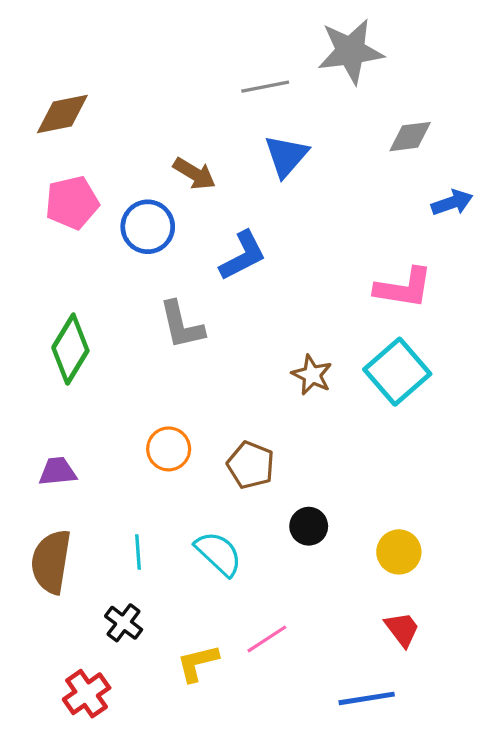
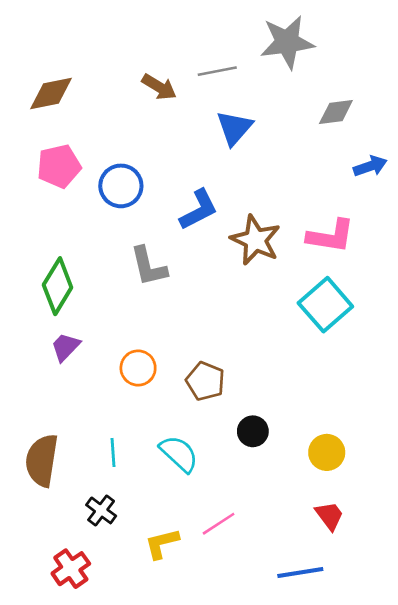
brown arrow: (194, 174) -> (159, 87), moved
brown star: (312, 375) -> (255, 240), moved, size x1.5
purple trapezoid: (58, 471) -> (66, 347), moved, turned -40

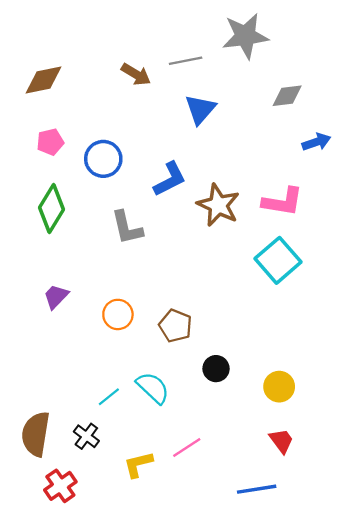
pink pentagon: (59, 166) -> (50, 142), size x0.7
green diamond: (58, 286) -> (51, 208), moved
cyan line: (113, 452) -> (109, 397), moved, turned 55
brown semicircle: (42, 460) -> (36, 434), moved

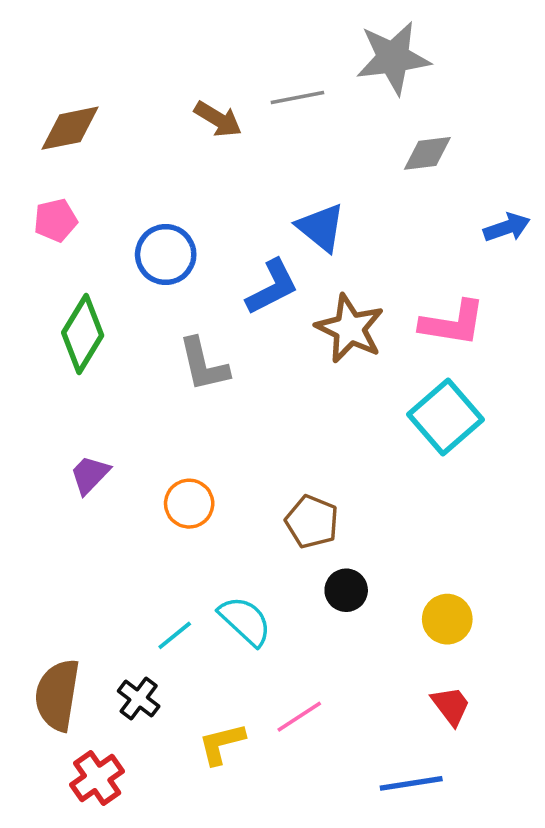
gray diamond: (287, 96) -> (427, 153), moved
blue triangle: (200, 109) -> (321, 227), moved, turned -32
pink pentagon: (50, 142) -> (56, 220), moved
brown pentagon: (175, 326) -> (312, 522), moved

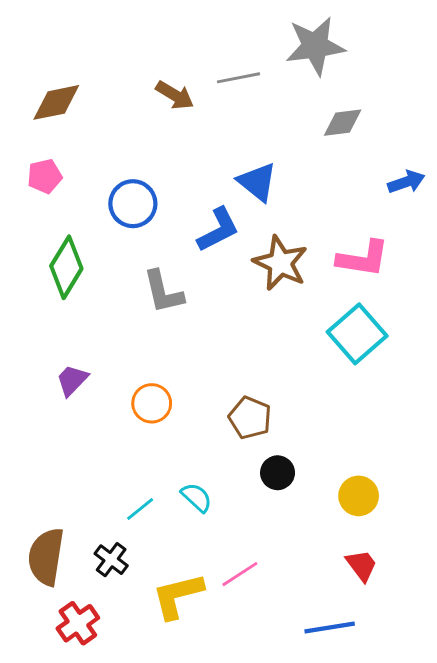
cyan semicircle: (245, 621) -> (197, 497), size x0.7
yellow L-shape: (222, 744) -> (178, 596), size x1.4

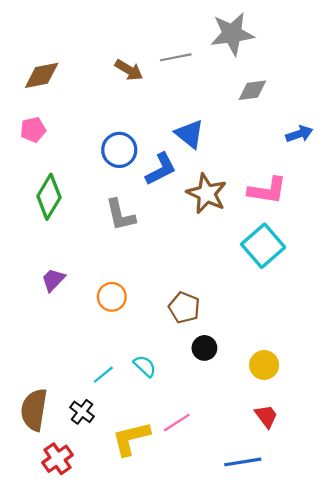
blue circle: (133, 204) -> (119, 150), moved

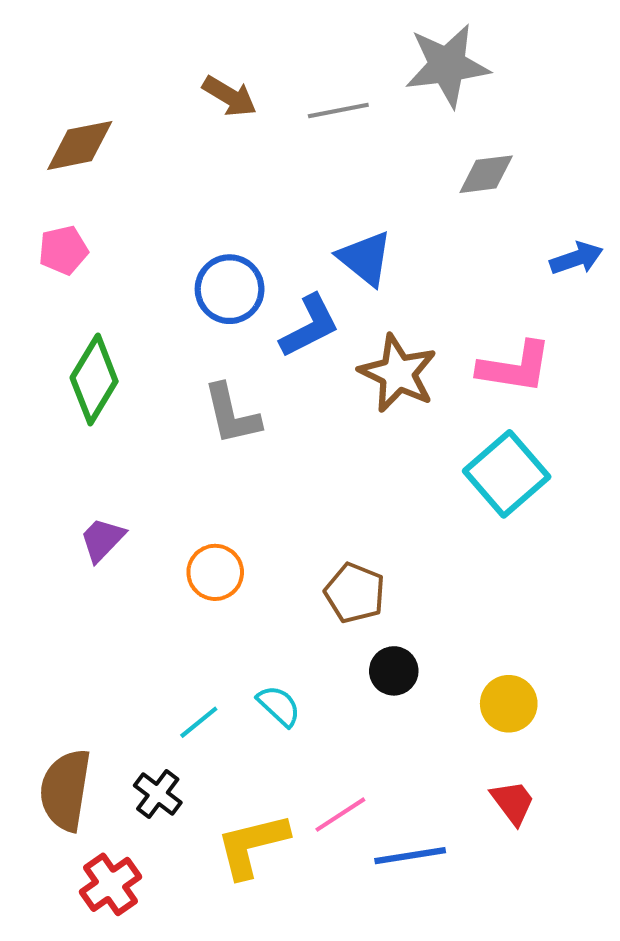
brown arrow: (129, 70) -> (230, 96), moved
blue line: (243, 462) -> (410, 856), moved

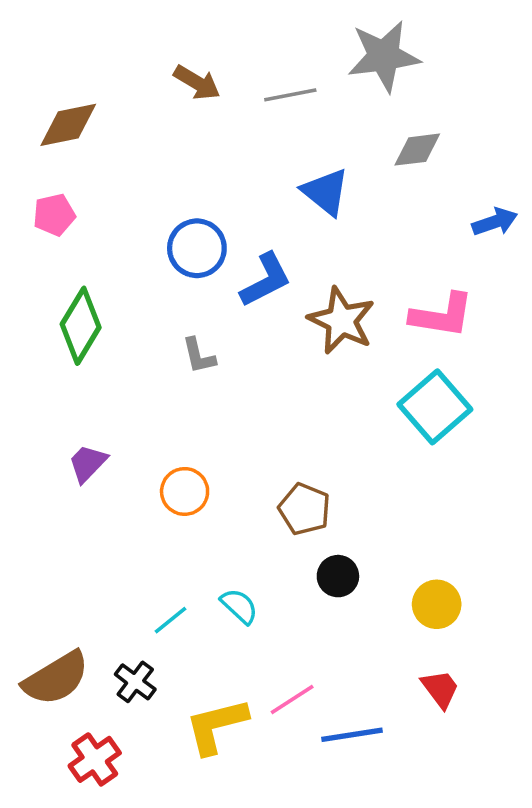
blue triangle: (365, 258) -> (326, 192), moved
gray L-shape: (232, 414) -> (199, 356), size x0.7
brown semicircle: (65, 790) -> (56, 678), turned -130

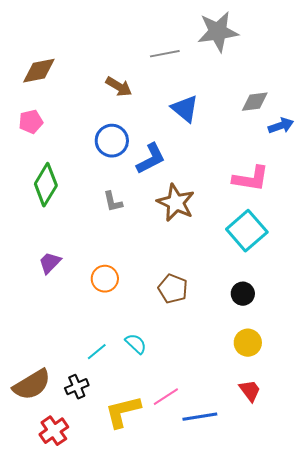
brown arrow: (197, 83) -> (119, 87), moved
gray diamond: (417, 150) -> (255, 102), moved
brown star: (341, 321) -> (176, 203), moved
black circle: (338, 576) -> (243, 294), moved
black cross: (135, 682) -> (77, 387), turned 30

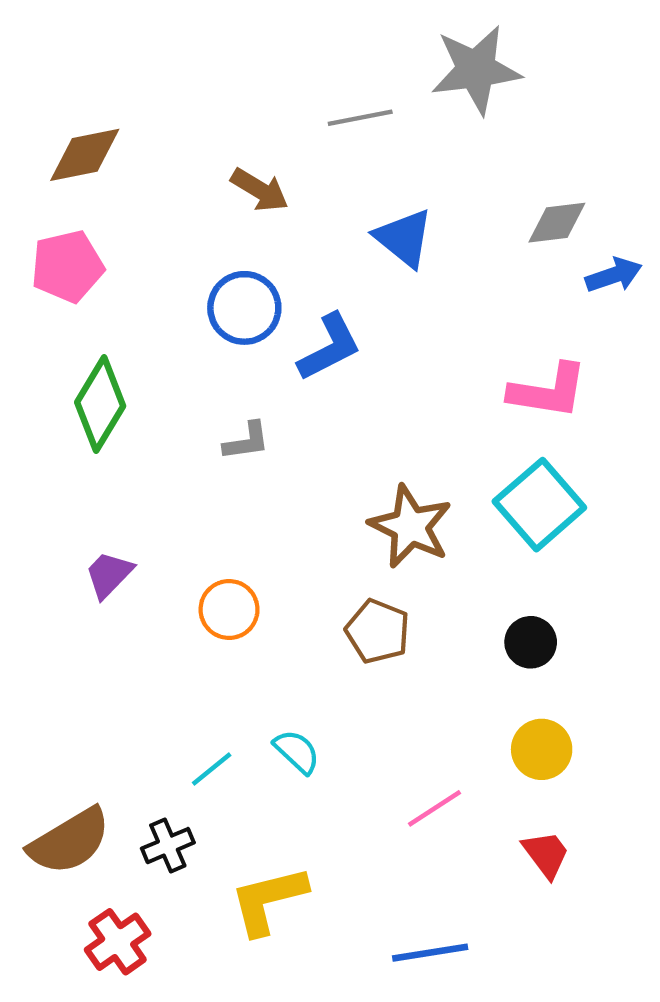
pink pentagon: (31, 122) -> (67, 266), size x1.4
gray L-shape: (113, 202) -> (247, 441), turned -85
brown star: (176, 203) -> (410, 526), moved
pink line: (166, 397) -> (434, 808), moved
blue line: (200, 417) -> (430, 953), moved

